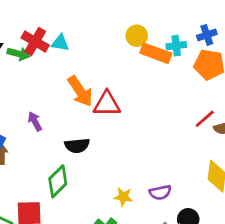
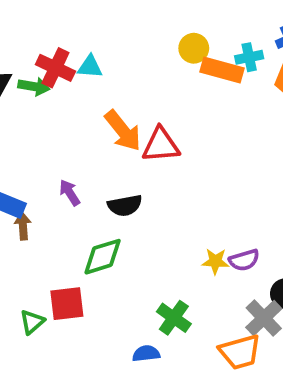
purple arrow: (35, 121) -> (70, 193), moved
green diamond: (58, 181) -> (103, 257), turned 32
yellow star: (123, 197) -> (215, 261), moved

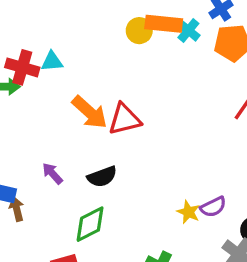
cyan cross: (249, 57) -> (188, 30), turned -30
orange rectangle: (222, 70) -> (164, 24), moved
yellow star: (215, 261) -> (188, 212), turned 30

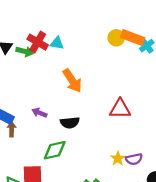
red triangle: (125, 119) -> (120, 109), moved
purple arrow: (52, 173) -> (39, 113), turned -40

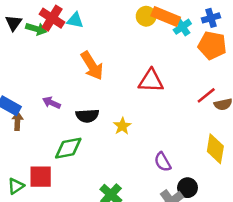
red triangle: (120, 109) -> (151, 81), moved
yellow star: (118, 158) -> (122, 126), moved
purple semicircle: (134, 159) -> (163, 162), turned 70

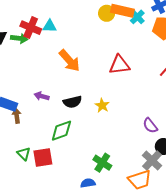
purple semicircle: (163, 162) -> (150, 126), moved
green triangle: (16, 186) -> (24, 154), moved, turned -32

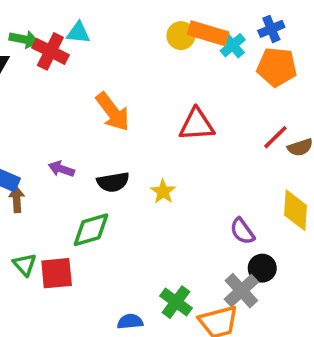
cyan triangle: (50, 26) -> (78, 33), moved
green arrow: (19, 38) -> (24, 39), moved
green cross: (102, 163) -> (176, 302), moved

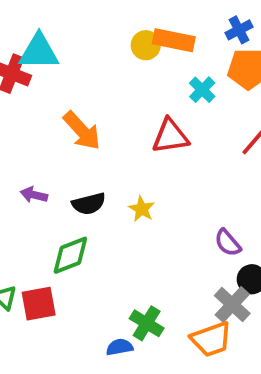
cyan triangle: (78, 33) -> (39, 52), size x1.6
cyan cross: (233, 45) -> (202, 90), moved
green cross: (176, 302) -> (147, 323), moved

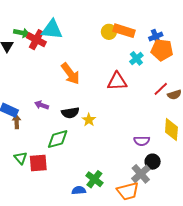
blue cross: (239, 30) -> (156, 37), moved
yellow star: (142, 209) -> (89, 120), moved
purple semicircle: (228, 243) -> (142, 141), turned -56

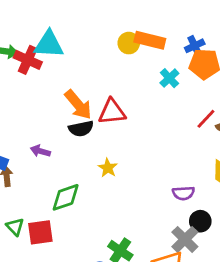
red triangle: (117, 81) -> (112, 112), moved
black semicircle: (70, 113) -> (81, 129), moved

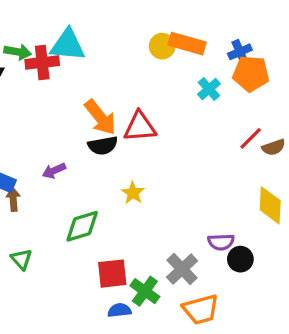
red cross: (28, 60) -> (42, 62), turned -32
purple arrow: (40, 151) -> (54, 171), turned -42
purple semicircle: (183, 193) -> (221, 242), moved
red square: (40, 232) -> (112, 274), moved
gray cross: (185, 239) -> (182, 269), moved

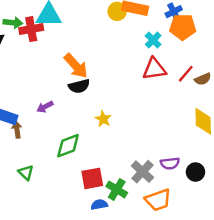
red triangle: (140, 127) -> (154, 69), moved
purple semicircle: (221, 242) -> (170, 163), moved
black circle: (240, 259) -> (195, 172), moved

